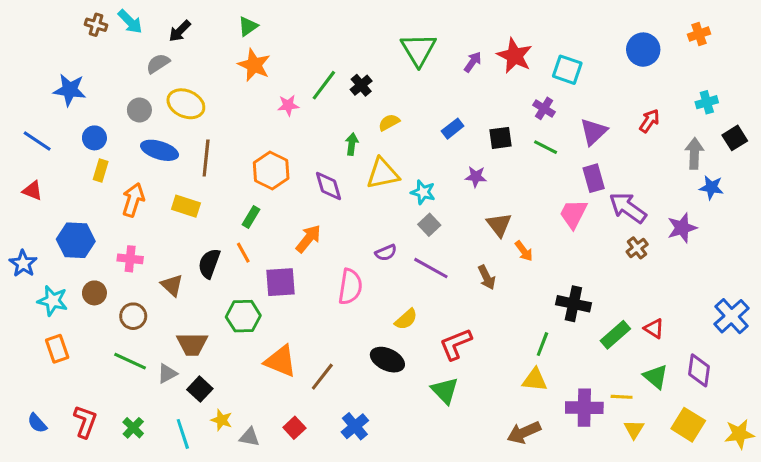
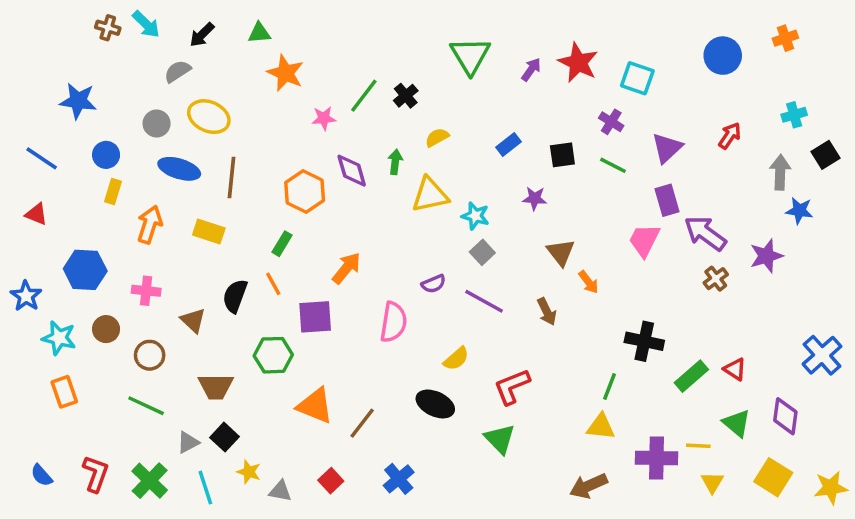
green triangle: (248, 26) -> (259, 33), moved, turned 30
purple diamond: (329, 186) -> (352, 171), moved
gray triangle: (167, 374) -> (188, 442), moved
green cross: (133, 428) -> (150, 481), size x1.5

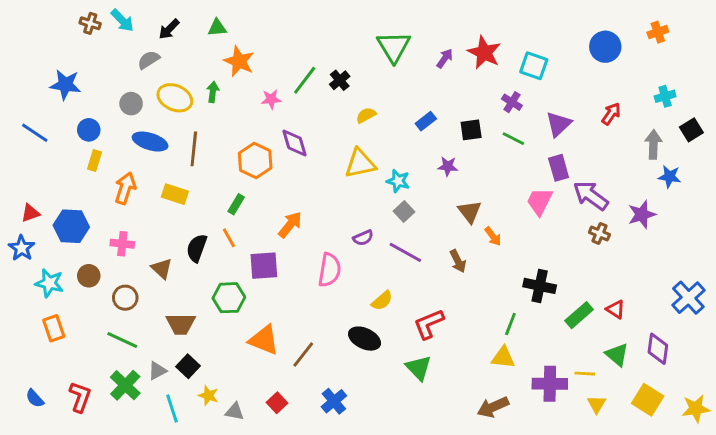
green arrow: (395, 162) -> (213, 92), moved
red triangle: (36, 214) -> (30, 213), moved, turned -42
brown cross: (716, 279) -> (599, 233), turned -30
green cross: (150, 481) -> (125, 385), moved

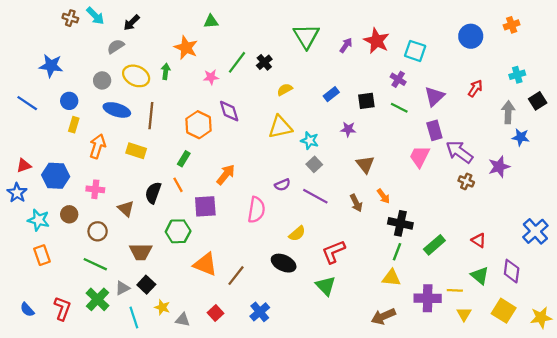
green triangle: (217, 28) -> (211, 21), moved
orange arrow: (493, 236) -> (383, 196), moved
black cross: (540, 286) -> (400, 223), moved
green rectangle: (579, 315) -> (434, 245), moved

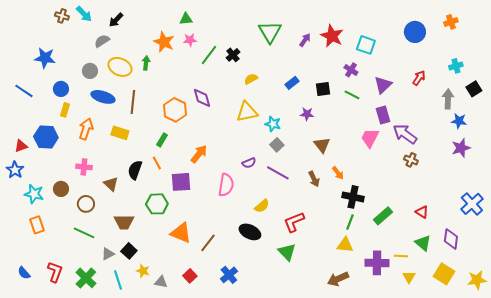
pink star: (211, 77) -> (190, 40), moved
purple star: (499, 167) -> (461, 148), moved
blue hexagon: (56, 176) -> (46, 137), moved
green cross: (98, 299) -> (86, 278), moved

